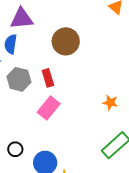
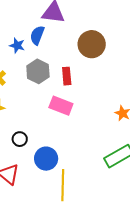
pink rectangle: (49, 108) -> (61, 106), turned 60

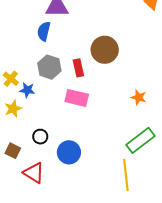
brown circle: (92, 44) -> (105, 50), moved
blue star: (17, 45) -> (27, 90), moved
yellow line: (63, 185) -> (126, 175), moved

